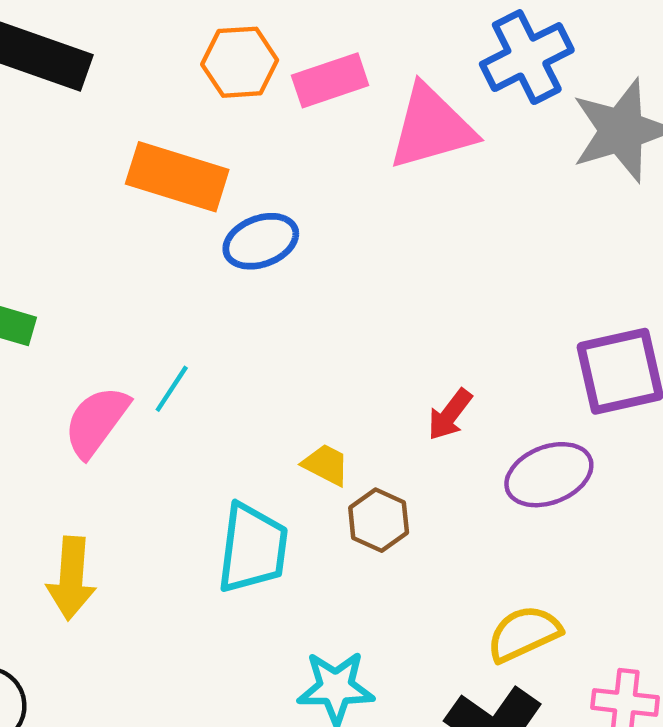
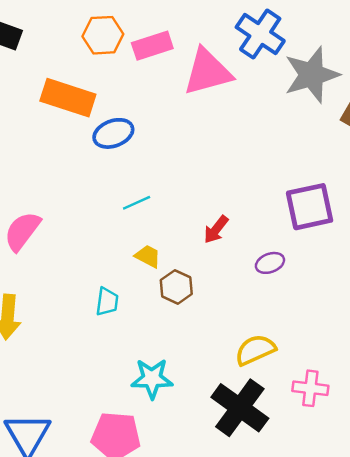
blue cross: (527, 57) -> (260, 34), turned -30
cyan line: (172, 389) -> (137, 203), moved, turned 32
purple ellipse: (549, 475) -> (270, 263), size x0.6
cyan trapezoid: (253, 548) -> (107, 302), size x0.6

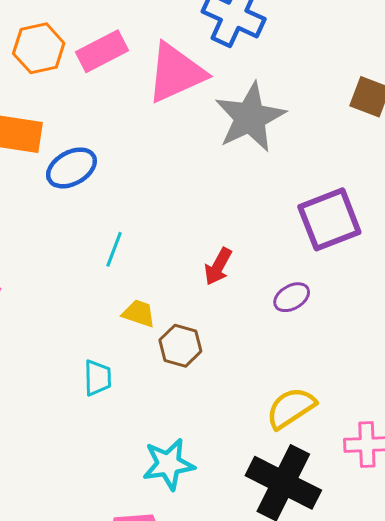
gray star: (312, 75) -> (250, 117), moved
cyan line: (137, 203) -> (114, 249), turned -36

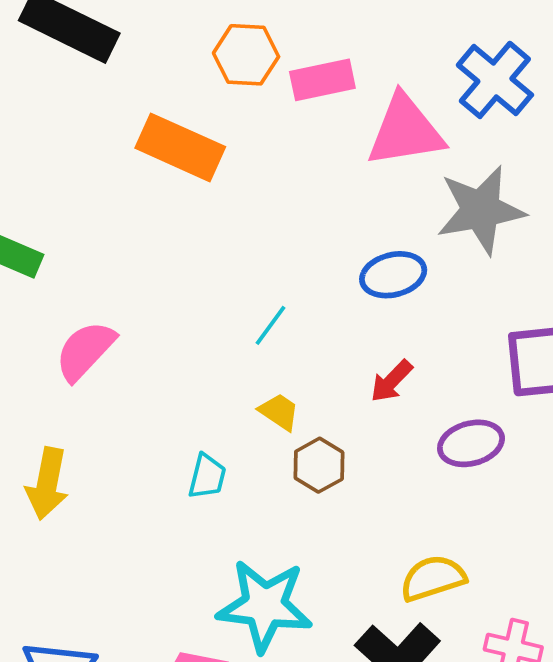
blue ellipse: (71, 168) -> (393, 275), moved
purple ellipse: (292, 297) -> (471, 443), size x1.4
cyan star: (168, 464) -> (265, 606), size x1.4

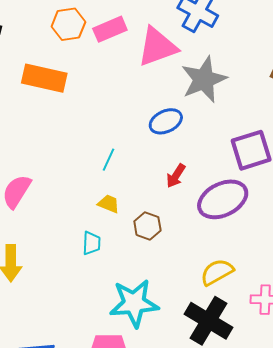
yellow trapezoid: (279, 412) -> (109, 204), moved
purple ellipse: (471, 443) -> (223, 199), size x1.5

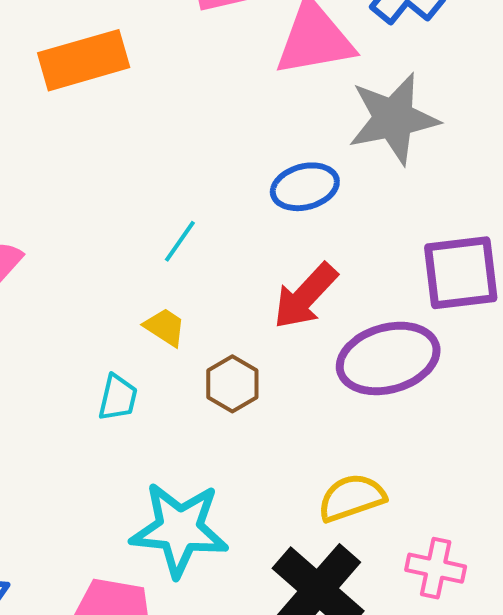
orange rectangle: (44, 78) -> (84, 60), turned -39
red arrow: (176, 176) -> (305, 296), size x1.5

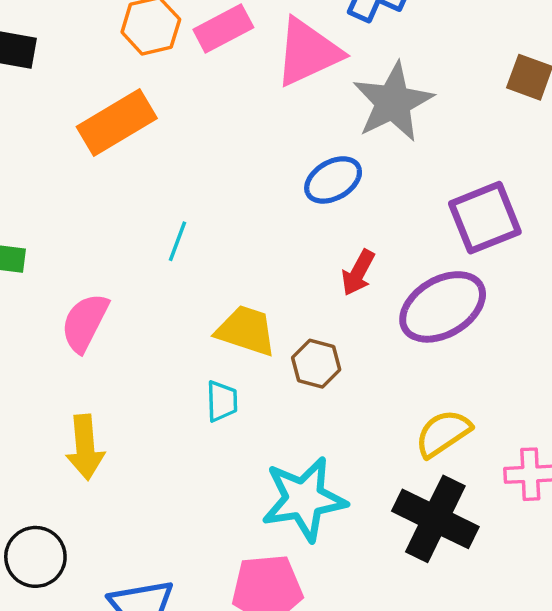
cyan line: (180, 241) -> (178, 241), moved
red arrow: (305, 296) -> (358, 273), size x0.7
yellow trapezoid: (165, 327) -> (246, 331), size x1.6

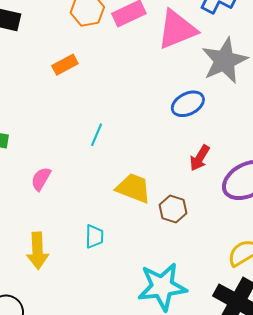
orange rectangle: (117, 122) -> (65, 65), size x0.6
pink semicircle: (85, 323) -> (41, 179), size x0.7
cyan trapezoid: (222, 401) -> (94, 237), moved

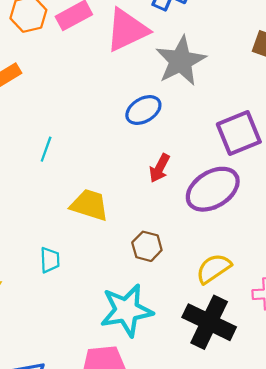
brown hexagon: (173, 209) -> (147, 246), moved

